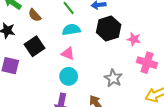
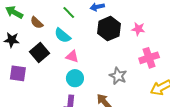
cyan semicircle: (71, 30) -> (63, 35), moved, turned -126
pink star: (134, 39) -> (138, 29), moved
pink cross: (147, 63) -> (149, 58), turned -30

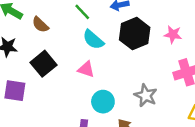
cyan semicircle: (63, 35) -> (93, 40), moved
cyan circle: (75, 78) -> (103, 102), moved

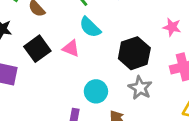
black hexagon: (135, 34) -> (134, 53), moved
pink triangle: (86, 69) -> (71, 48), moved

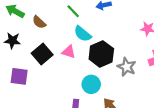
black hexagon: (134, 53) -> (101, 54), moved
gray star: (140, 88) -> (127, 67), moved

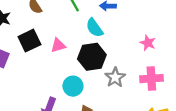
cyan semicircle: (83, 34) -> (95, 28), moved
pink triangle: (69, 52) -> (58, 45), turned -48

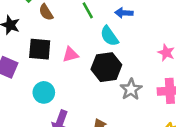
black square: (29, 41) -> (40, 49), turned 30
cyan circle: (73, 86) -> (44, 92), moved

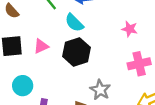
gray star: (131, 89) -> (100, 90), moved

